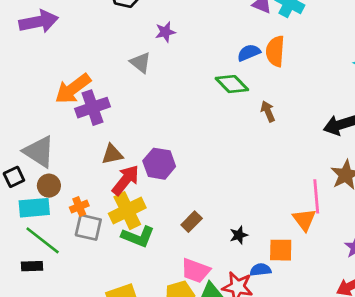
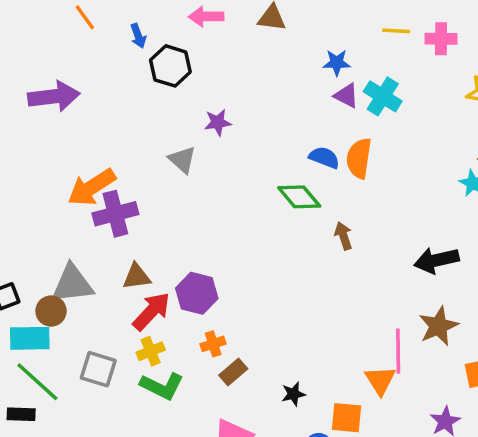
blue semicircle: (249, 53) -> (324, 158), turned 40
gray triangle: (39, 152) -> (72, 284), moved, turned -44
orange cross: (79, 207) -> (213, 344), moved
yellow cross: (127, 211) -> (151, 351), size x0.6

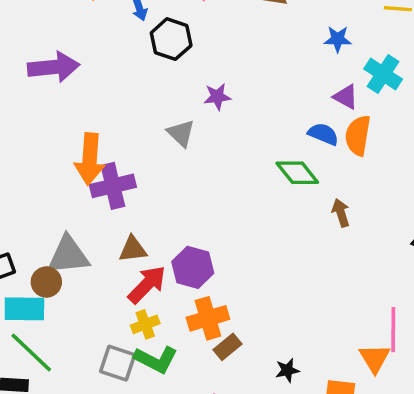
purple triangle: (346, 96) -> (346, 97), moved
orange arrow: (92, 187) -> (90, 159), turned -54
orange cross: (213, 344) -> (208, 318), size x1.6
gray square: (98, 369) -> (118, 363), moved

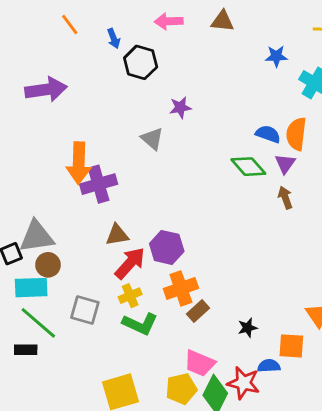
purple triangle: (346, 97) -> (285, 164), moved, turned 40
gray triangle: (68, 255) -> (37, 237), moved
gray square: (118, 363) -> (85, 310), moved

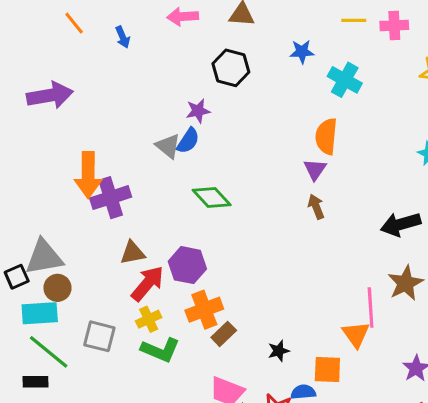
black hexagon: (141, 62) -> (231, 68), moved
blue semicircle: (268, 134) -> (188, 141), moved, turned 105
green diamond: (248, 167) -> (212, 198), moved

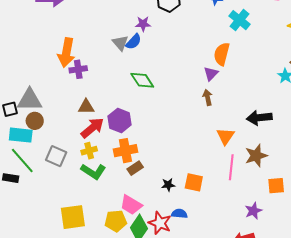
purple cross: (111, 198) -> (78, 69), size x0.7
orange triangle: (356, 334) -> (225, 136), moved
orange square: (327, 370) -> (194, 182), moved

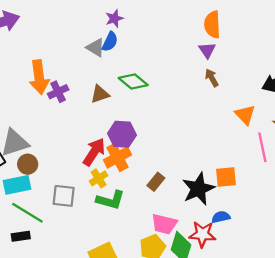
brown triangle: (86, 107) -> (100, 94), moved
orange cross: (125, 151) -> (118, 157), moved
black star: (168, 185) -> (198, 189), size x2.0

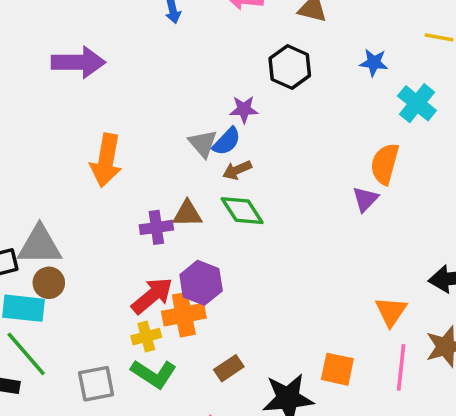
brown arrow: (212, 78) -> (237, 170), moved, turned -102
purple cross: (58, 92) -> (156, 227), moved
orange square: (226, 177) -> (337, 369), moved
gray square: (64, 196) -> (96, 384), moved, turned -35

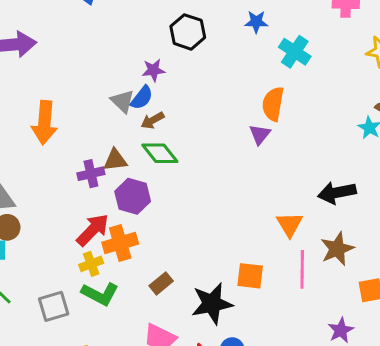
purple hexagon: (201, 283) -> (133, 196), moved

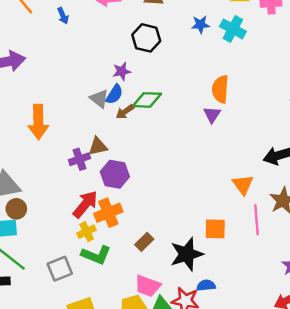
cyan cross: (295, 52) -> (233, 29), moved
green diamond: (160, 153) -> (147, 100), moved, turned -44

